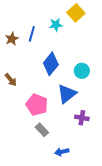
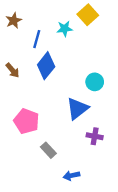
brown star: (12, 39) -> (14, 21), moved
blue diamond: (51, 64) -> (46, 66), moved
brown arrow: (11, 80) -> (12, 70), moved
pink pentagon: (37, 105) -> (26, 121), moved

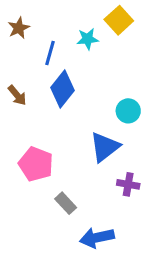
blue arrow: (72, 176) -> (97, 238), size x1.5

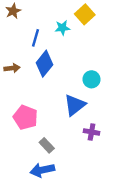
brown star: (19, 28) -> (13, 11), moved
brown arrow: (17, 95) -> (12, 68), turned -56
blue arrow: (97, 238) -> (42, 170), moved

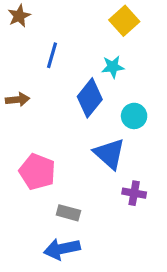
cyan star: (62, 28) -> (113, 67), moved
blue diamond: (44, 64) -> (90, 98), moved
blue triangle: (75, 105) -> (109, 154), turned -40
gray rectangle: (47, 145) -> (68, 213), turned -32

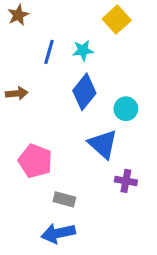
cyan star: (113, 67) -> (83, 50), moved

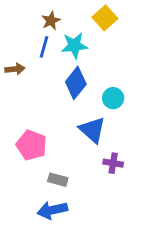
brown star: (18, 15) -> (51, 21), moved
cyan star: (83, 50) -> (74, 46), size x1.4
brown arrow: (17, 93) -> (15, 69), moved

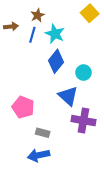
yellow square: (105, 18) -> (90, 13), moved
cyan star: (74, 46) -> (55, 34), turned 30
brown arrow: (15, 69) -> (11, 27), moved
purple cross: (113, 163) -> (83, 121), size x1.6

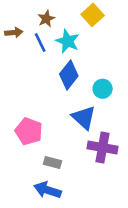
yellow square: (90, 13) -> (93, 15), moved
blue line: (32, 35) -> (40, 42), turned -42
blue arrow: (39, 155) -> (48, 190), turned 30

